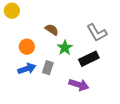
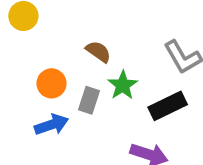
gray rectangle: (48, 68) -> (89, 100), moved

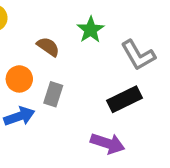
brown semicircle: (98, 52) -> (48, 47), moved
green star: (123, 85) -> (91, 30), moved

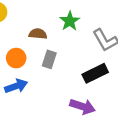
brown semicircle: (48, 47) -> (38, 34), turned -30
gray rectangle: (53, 94) -> (49, 59), moved

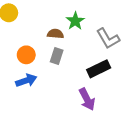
brown semicircle: (38, 34) -> (55, 34), moved
purple arrow: (82, 107) -> (87, 99), turned 45

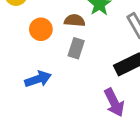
orange circle: (26, 55) -> (41, 29), moved

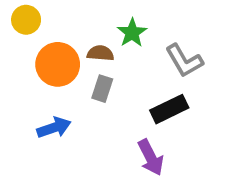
orange circle: (41, 29) -> (58, 64), size x1.5

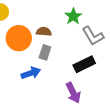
green star: (132, 33) -> (73, 16), moved
blue arrow: (54, 128) -> (31, 73), moved

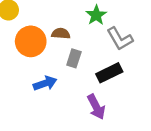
gray rectangle: (45, 52) -> (74, 58), moved

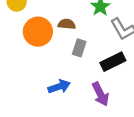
blue arrow: (45, 83) -> (59, 87), moved

